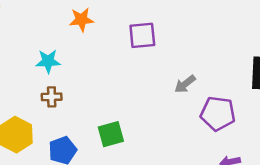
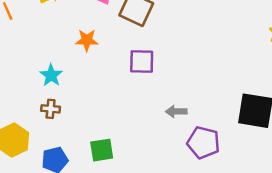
cyan star: (48, 61) -> (51, 75), turned 30
gray arrow: (185, 84) -> (176, 111), turned 30

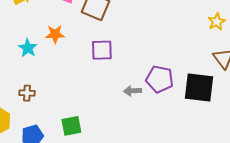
cyan star: (51, 75) -> (28, 48), moved
purple pentagon: (203, 143) -> (160, 79), moved

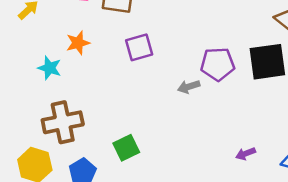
brown cross: (27, 93) -> (63, 122), size x2.0

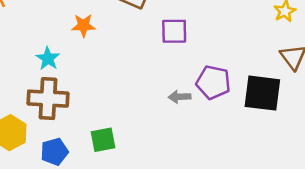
purple square: (139, 47) -> (174, 31), moved
cyan star: (50, 68) -> (48, 59), moved

